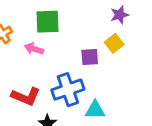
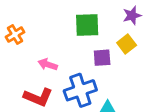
green square: (48, 22) -> (87, 25), moved
pink arrow: (34, 49) -> (48, 64), moved

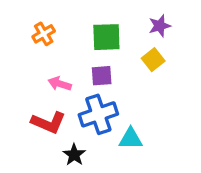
orange cross: (15, 35) -> (44, 34), moved
purple square: (102, 58) -> (102, 76), moved

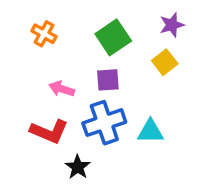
orange cross: (44, 34) -> (44, 34), turned -30
green square: (106, 37) -> (113, 37), turned -32
cyan triangle: (131, 139) -> (150, 131), moved

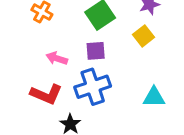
cyan triangle: (150, 131) -> (154, 97), moved

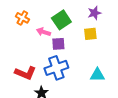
yellow square: (143, 36) -> (90, 34), turned 32
pink arrow: (57, 58) -> (43, 32), moved

